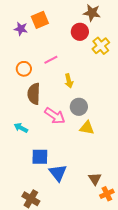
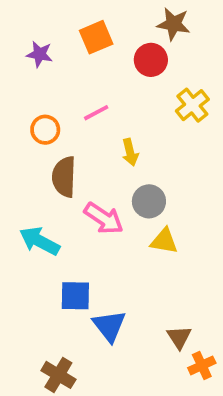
orange square: (40, 20) -> (96, 37), moved
yellow cross: (101, 46) -> (192, 105), moved
cyan arrow: (21, 128) -> (40, 241), size x1.5

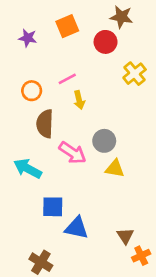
yellow arrow: (130, 152) -> (79, 100), moved
blue triangle: (109, 326) -> (76, 228), turned -40

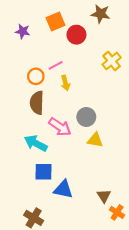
red circle: (106, 42) -> (76, 35), moved
orange circle: (32, 91) -> (36, 76), moved
cyan arrow: (28, 169) -> (36, 143), moved
orange cross: (141, 256) -> (117, 212), turned -32

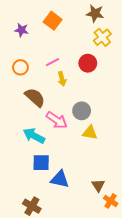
orange square: (56, 21) -> (53, 21), turned -30
red circle: (76, 35) -> (88, 63), moved
yellow cross: (112, 61) -> (102, 37), moved
orange circle: (36, 76) -> (20, 67), moved
brown semicircle: (37, 103) -> (35, 97), turned 130

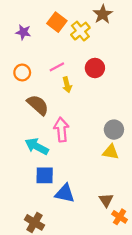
brown star: (95, 13) -> (103, 14), turned 30
yellow cross: (102, 37) -> (80, 31), moved
gray circle: (82, 111) -> (114, 130), moved
pink arrow: (57, 120) -> (61, 130), turned -130
yellow triangle: (90, 133) -> (111, 152), moved

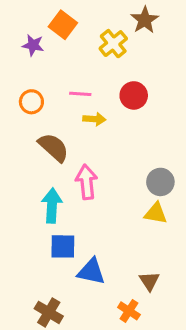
orange square: (57, 22) -> (63, 25), moved
pink line: (57, 67) -> (80, 94), turned 32
yellow arrow: (67, 85) -> (94, 119), turned -72
cyan arrow: (37, 146) -> (52, 206), turned 65
orange cross: (120, 217) -> (129, 311), moved

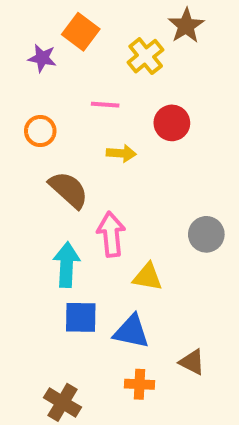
pink line: (80, 94) -> (105, 105), moved
yellow triangle: (156, 213) -> (148, 277), moved
blue triangle: (91, 272) -> (131, 332), moved
brown triangle: (149, 281) -> (192, 362), turned -30
orange cross: (129, 311) -> (139, 384), moved, turned -30

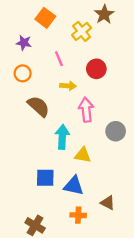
purple star: (42, 58) -> (24, 43), moved
pink line: (105, 105) -> (59, 59), turned 63
pink arrow: (111, 234) -> (86, 110), moved
cyan arrow: (67, 265) -> (62, 137), moved

